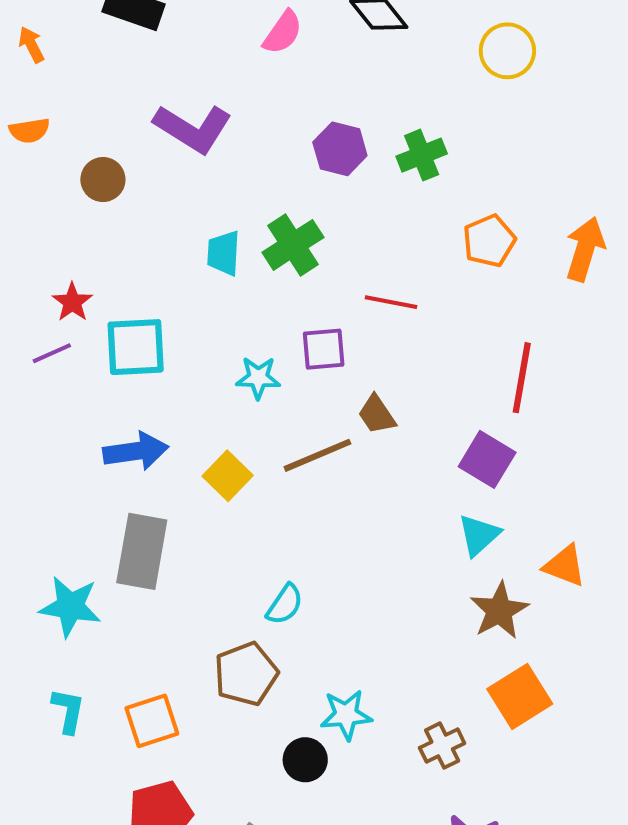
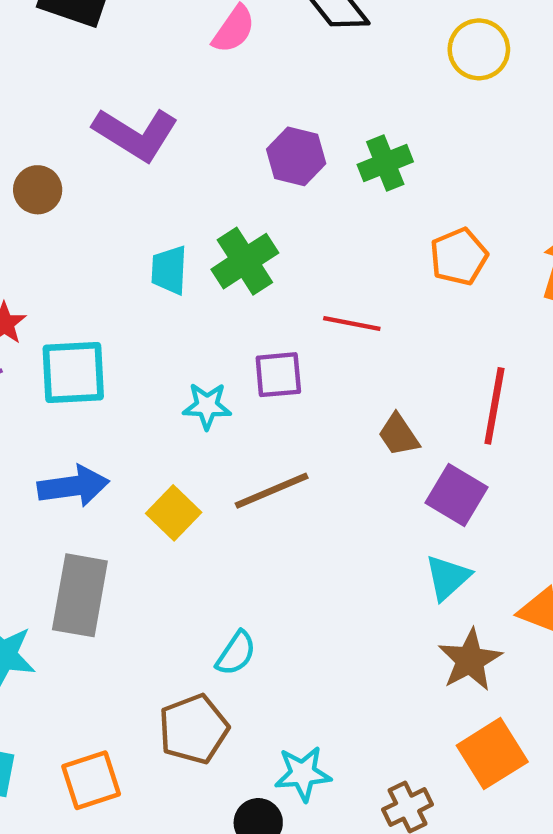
brown trapezoid: (377, 414) -> (399, 435), moved

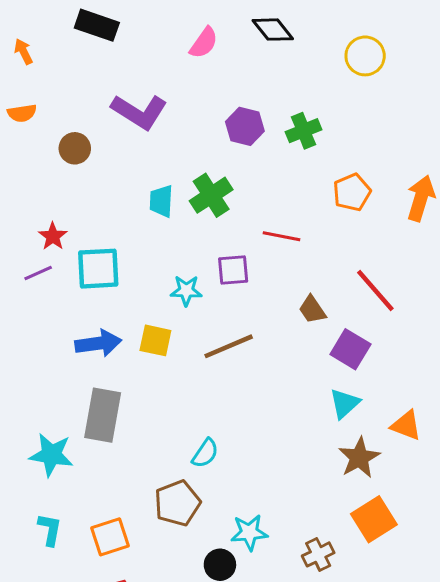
red line: (494, 406) -> (375, 291), turned -51
yellow square: (174, 513) -> (155, 340), moved, turned -32

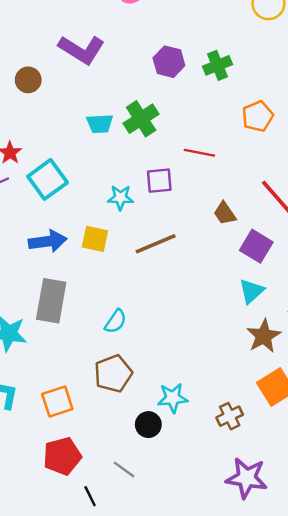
cyan trapezoid: (161, 201) -> (100, 124), turned -96
cyan square: (98, 269) -> (48, 179), turned -33
cyan semicircle: (205, 453) -> (116, 321), moved

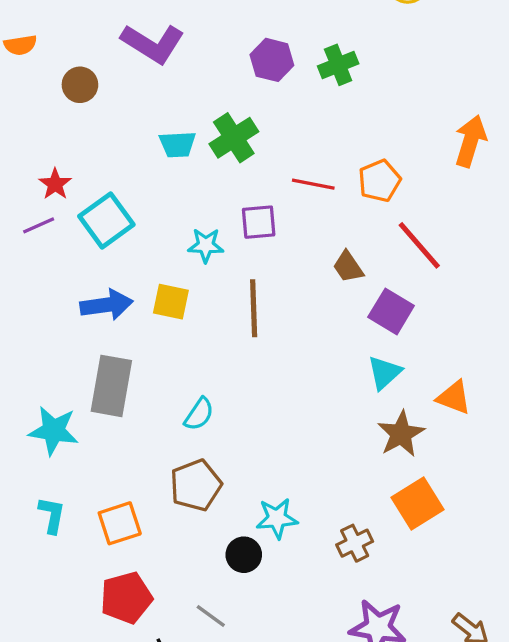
orange pentagon: (258, 116) -> (379, 181), moved
brown line: (156, 244) -> (254, 308), turned -69

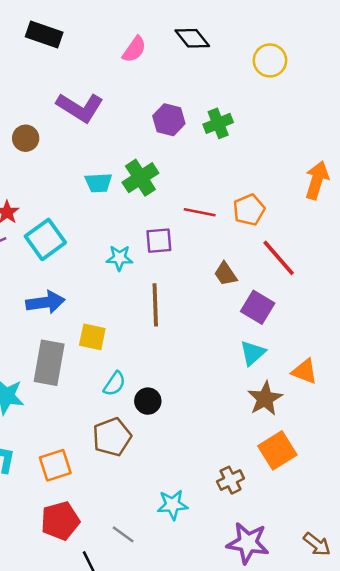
yellow square: (171, 302) -> (92, 337), moved
cyan star: (277, 518) -> (172, 505), moved
black circle: (244, 555) -> (148, 401), moved

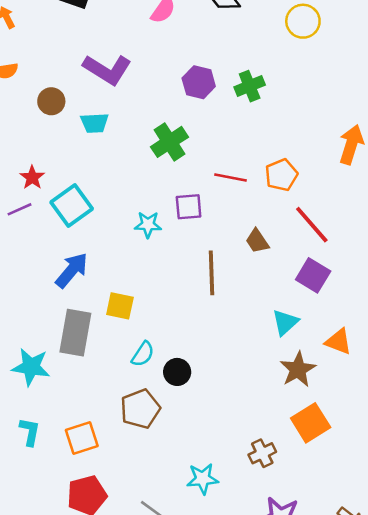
cyan trapezoid: (98, 183) -> (95, 123), moved
blue arrow: (45, 302) -> (72, 270), turned -42
brown line: (155, 305) -> (211, 273), moved
purple square: (258, 307) -> (313, 275), moved

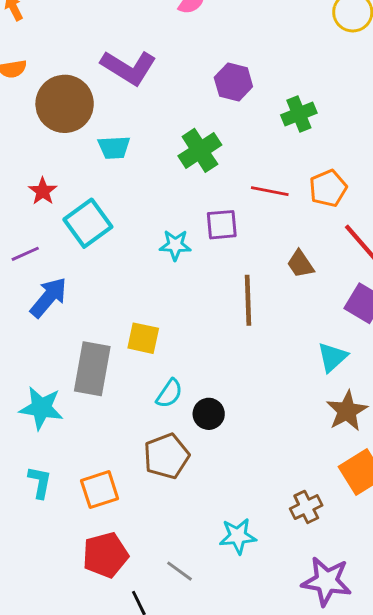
green cross: (250, 86) -> (299, 114), moved
brown circle: (51, 101) -> (65, 104), size x1.8
cyan trapezoid: (95, 123) -> (114, 148), moved
purple line: (20, 209) -> (25, 254), moved
blue arrow: (72, 270) -> (49, 297), moved

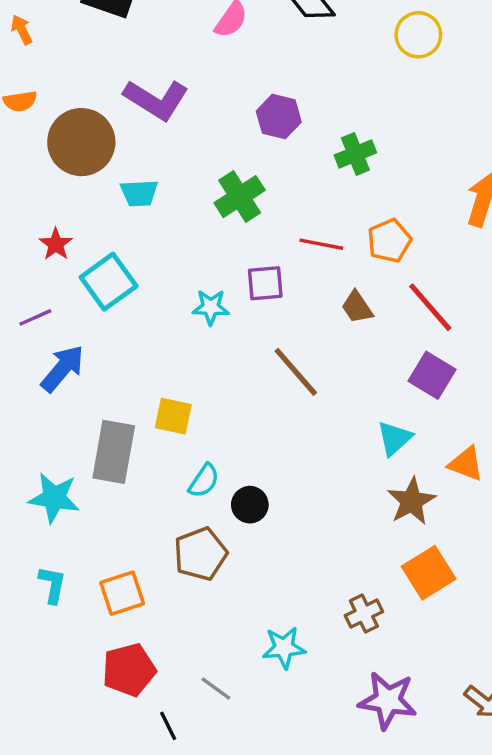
brown trapezoid: (300, 264) -> (357, 307), moved
brown line: (248, 300) -> (296, 372), turned -39

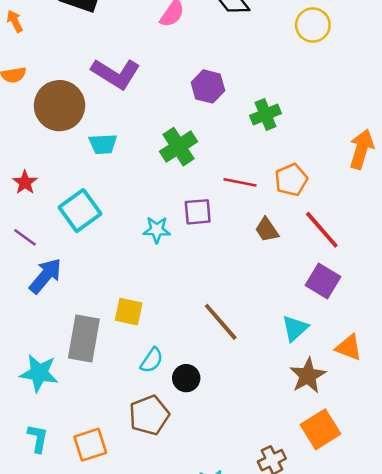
red star: (56, 244) -> (25, 182), moved
purple line: (35, 317) -> (25, 237), turned 60
brown line: (296, 372) -> (221, 322), moved

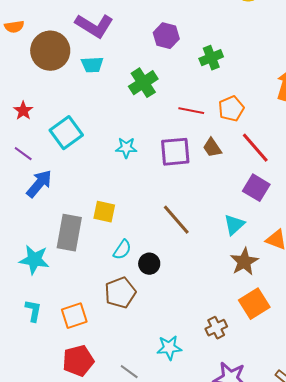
cyan trapezoid: (103, 144) -> (92, 65), moved
purple square: (198, 212) -> (175, 152), moved, size x1.4

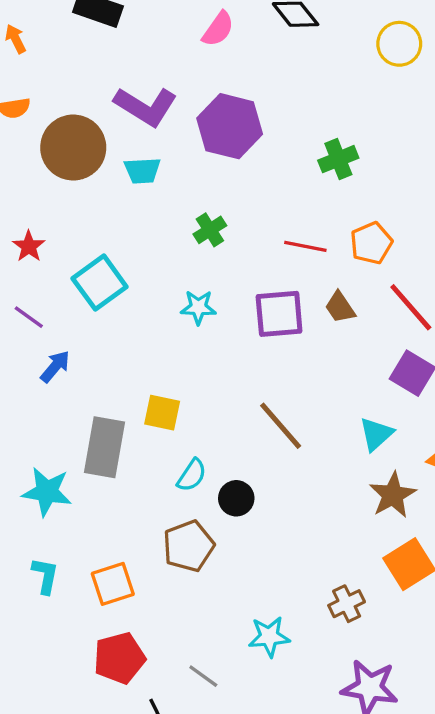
purple hexagon: (166, 36) -> (230, 126), moved, size x1.5
green cross: (143, 83) -> (210, 230), moved, size x0.7
blue arrow: (39, 184) -> (55, 367), size x0.7

